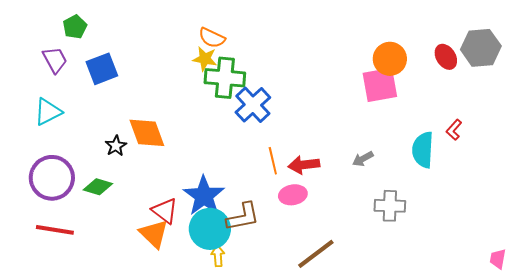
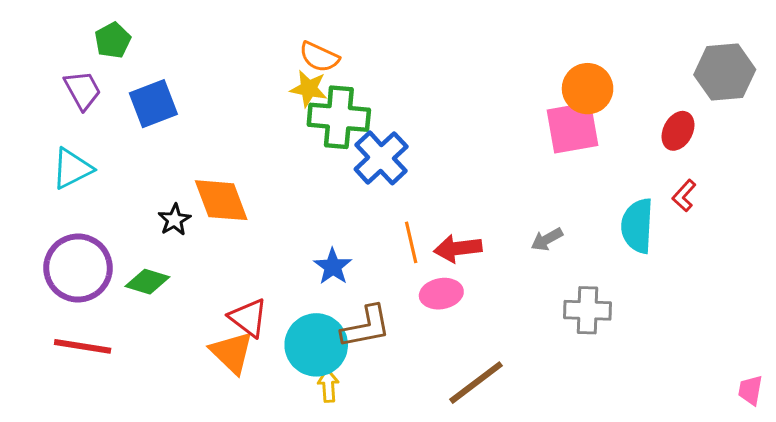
red ellipse: (446, 57) -> (678, 131), moved, turned 60
blue star: (204, 196) -> (333, 266), moved, size x0.6

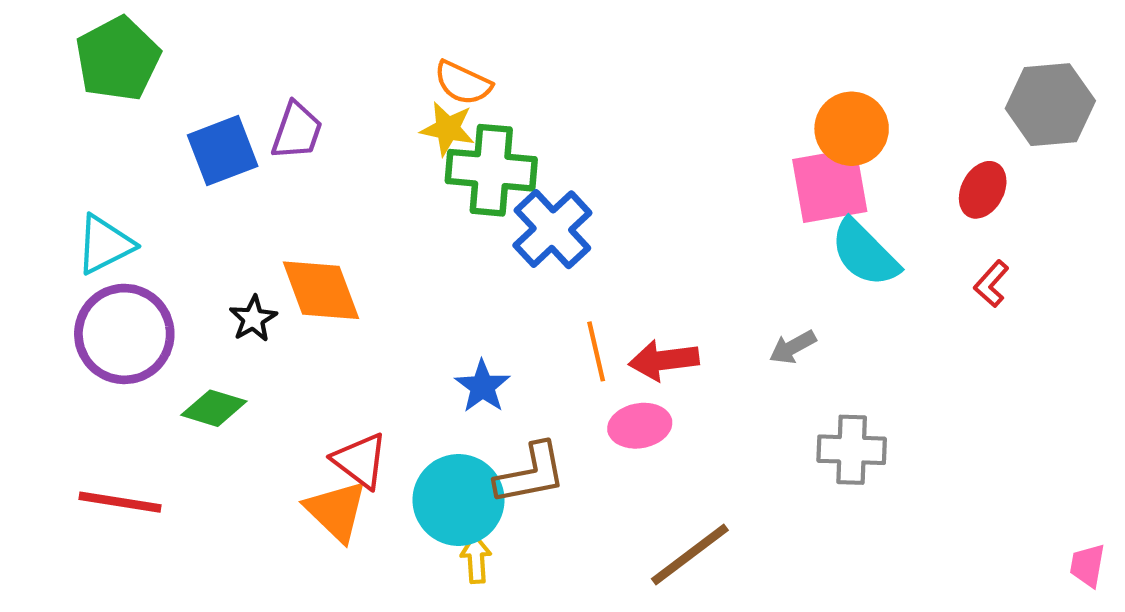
green pentagon: (113, 40) -> (118, 59), moved, size x1.6
purple trapezoid: (83, 90) -> (297, 131), moved, turned 48
cyan semicircle: (637, 226) -> (865, 253), moved, turned -48
purple circle: (78, 268) -> (124, 334), moved

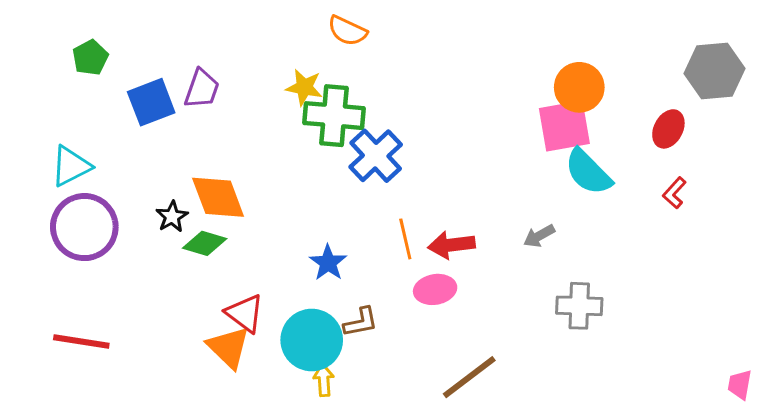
green pentagon: (118, 59) -> (90, 58), moved, size x0.6
orange semicircle: (463, 83) -> (347, 31), moved
green diamond: (214, 408) -> (205, 243), moved
brown L-shape: (531, 474) -> (361, 322), size x0.7

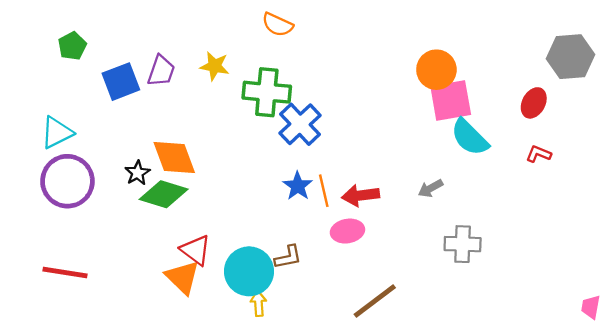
yellow star: (304, 87) -> (215, 66), moved
orange circle: (579, 87) -> (436, 70), moved
red L-shape: (674, 193) -> (538, 154), turned 70
green diamond: (205, 243) -> (164, 194), size x1.4
blue star: (328, 263) -> (298, 186), moved

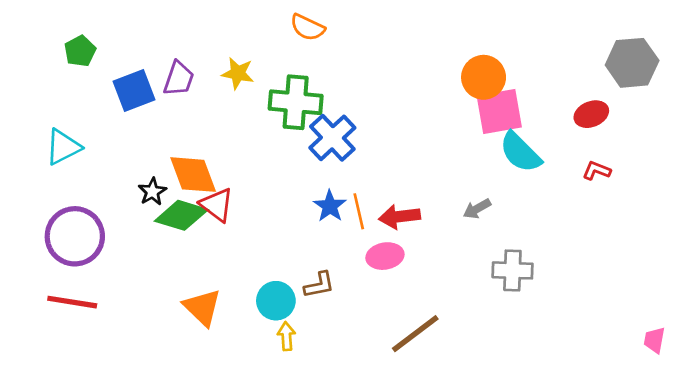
red ellipse: (534, 103) -> (591, 114), turned 40
purple circle: (67, 181) -> (75, 236), moved
red triangle: (196, 250) -> (217, 205), moved
cyan circle: (249, 271) -> (276, 301), size x0.7

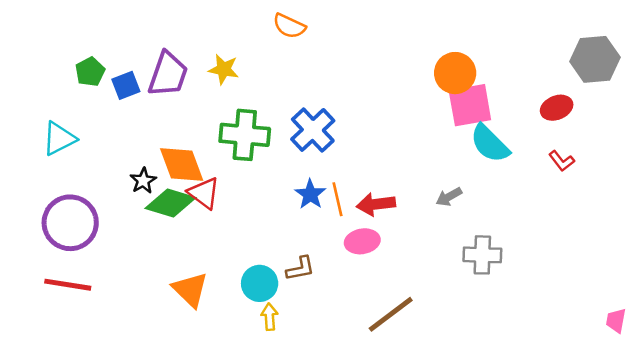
green pentagon: (80, 51) -> (90, 72), moved
purple trapezoid: (179, 79) -> (168, 74), size x1.4
blue square: (134, 90) -> (126, 85), size x0.7
green cross: (296, 102) -> (245, 135), moved
red L-shape: (597, 171) -> (562, 161), turned -150

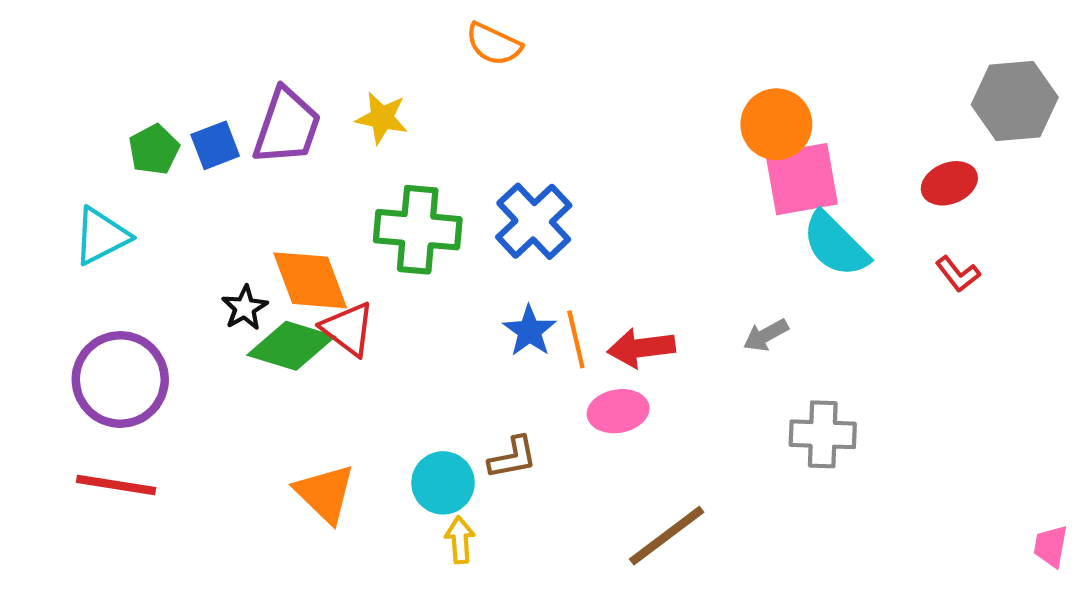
green pentagon: (90, 72) -> (154, 150), moved

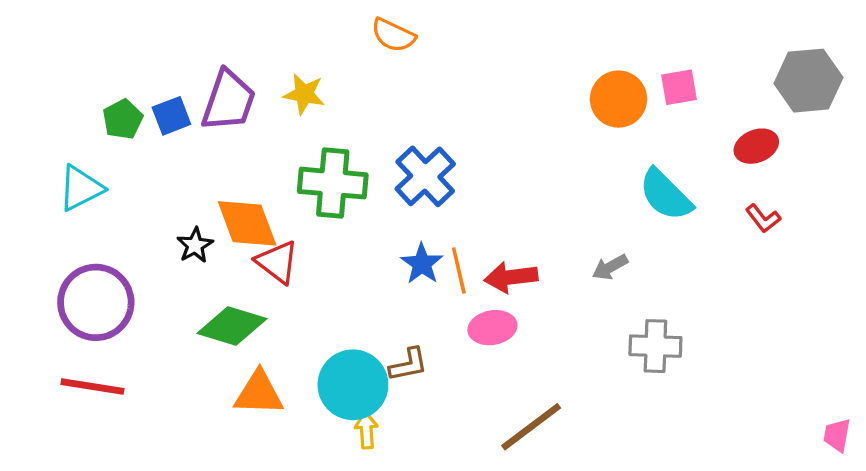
pink square: (802, 179) -> (679, 87), moved, size x0.6
green diamond: (291, 346) -> (232, 326), moved
cyan circle: (443, 483) -> (353, 385), size x1.4
orange triangle: (325, 493) -> (259, 393), turned -42

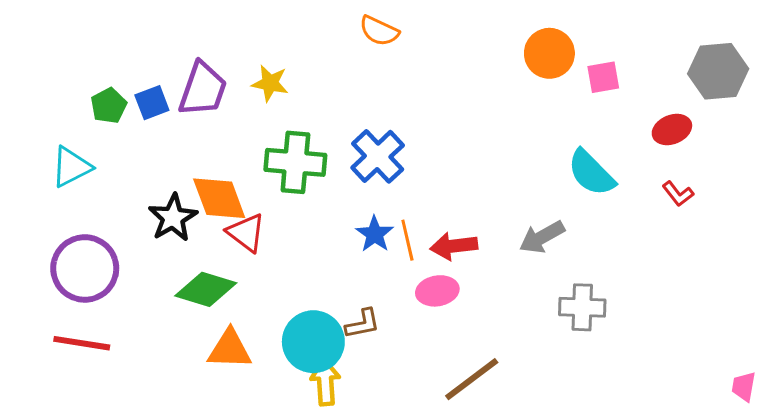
orange semicircle: (393, 35) -> (379, 31), moved
orange circle: (618, 99) -> (549, 53), moved
black star: (195, 245) -> (173, 218), size x1.5
gray arrow: (610, 267) -> (542, 237), size x1.4
yellow arrow: (366, 430) -> (325, 382), size x1.4

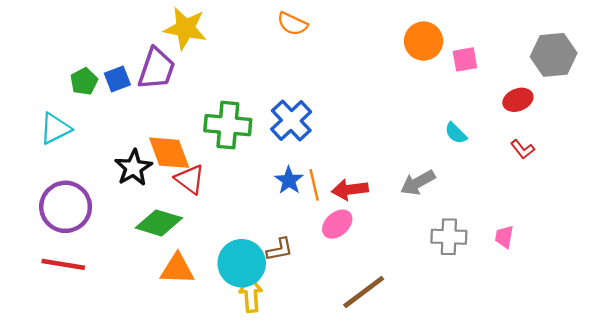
yellow star: (270, 83) -> (185, 28), moved, size x1.5
cyan semicircle: (591, 173) -> (456, 133), size x0.6
pink ellipse: (437, 291) -> (337, 224), turned -32
pink trapezoid: (744, 387) -> (504, 237), moved

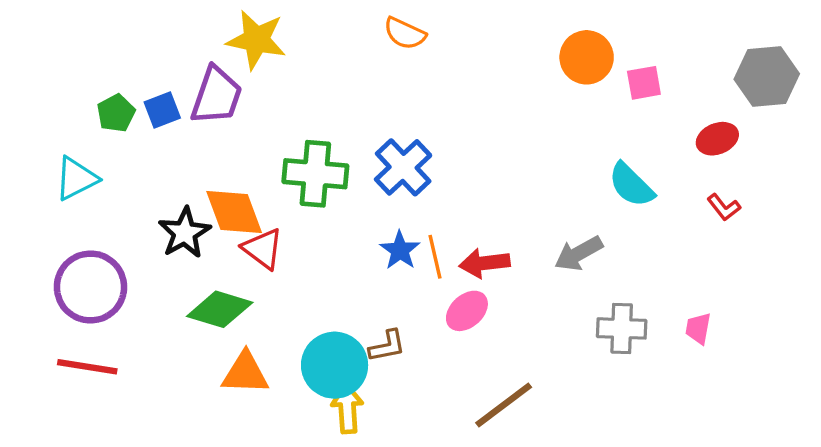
cyan semicircle: (456, 133) -> (631, 185), size x1.5

